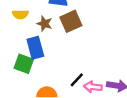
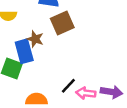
brown star: (45, 24) -> (35, 39), moved

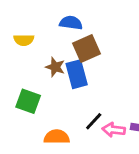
blue rectangle: (24, 51) -> (77, 74), moved

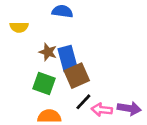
brown square: (87, 48) -> (77, 76), moved
green square: (28, 101) -> (44, 83), moved

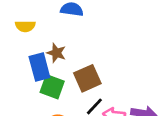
blue rectangle: (68, 59) -> (39, 67), moved

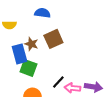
brown square: (87, 78) -> (53, 39), moved

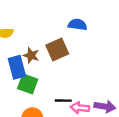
blue semicircle: (42, 13) -> (77, 25), moved
black line: (58, 82) -> (63, 101), turned 48

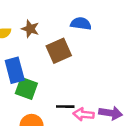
brown star: (31, 55) -> (30, 29), moved

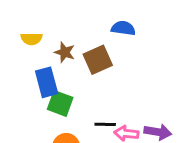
brown star: (30, 29) -> (65, 52), moved

